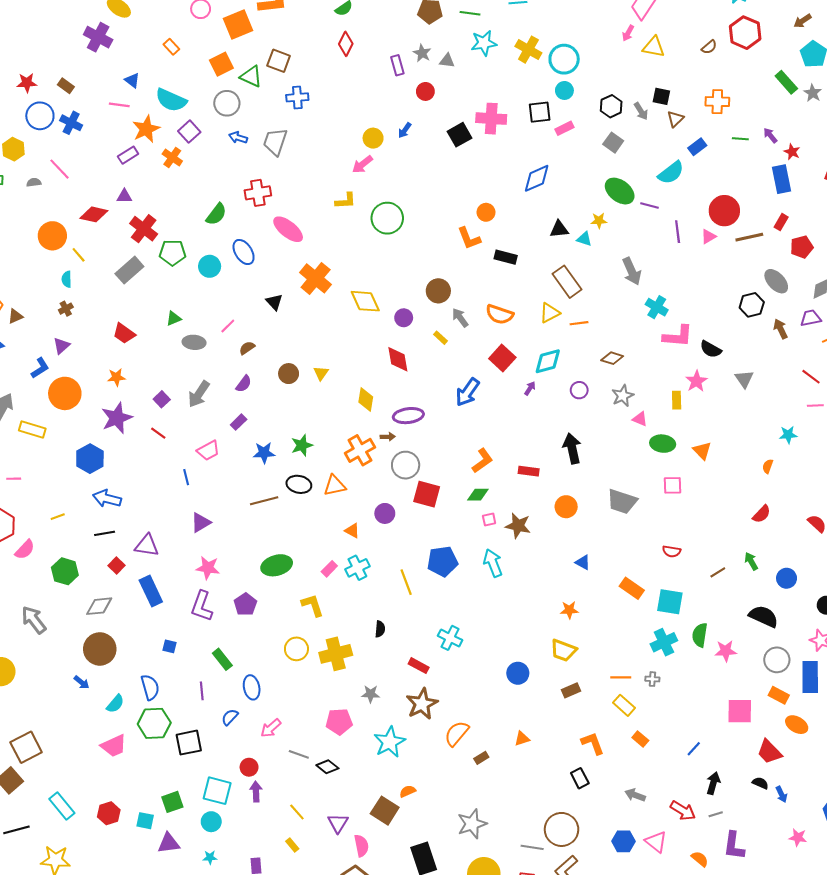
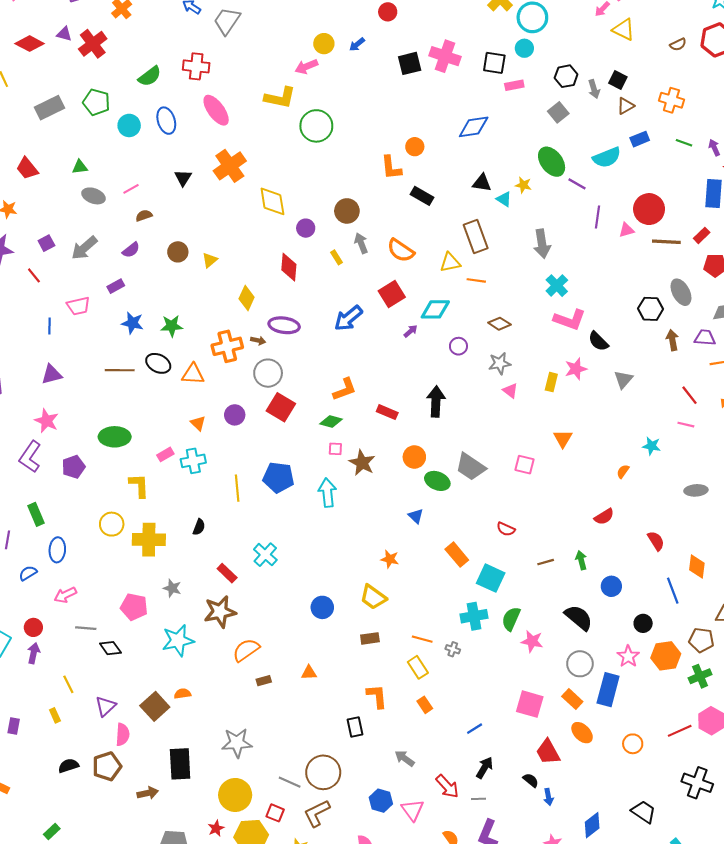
yellow L-shape: (346, 201) -> (280, 98), size x1.4
red cross: (144, 229) -> (93, 44), moved
green ellipse: (663, 444) -> (437, 481), moved
gray line: (299, 754) -> (86, 628), turned -30

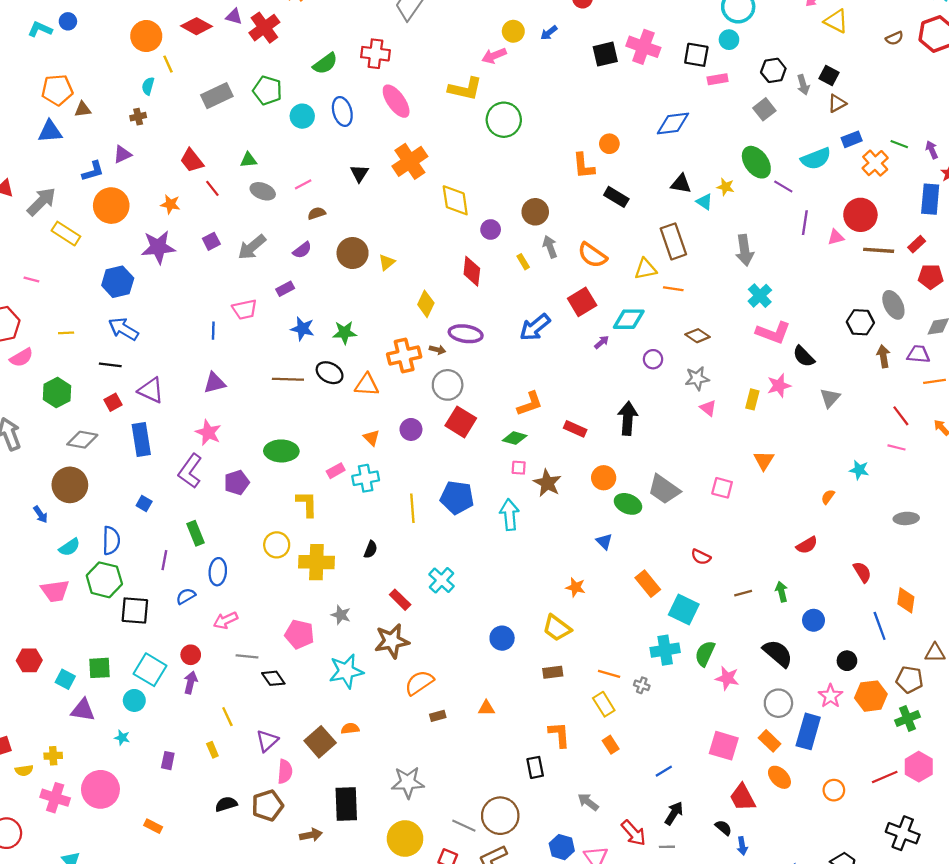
orange cross: (671, 100) -> (875, 163), moved, turned 30
brown circle: (178, 252) -> (353, 253), size x1.4
red line: (34, 275) -> (212, 188), moved

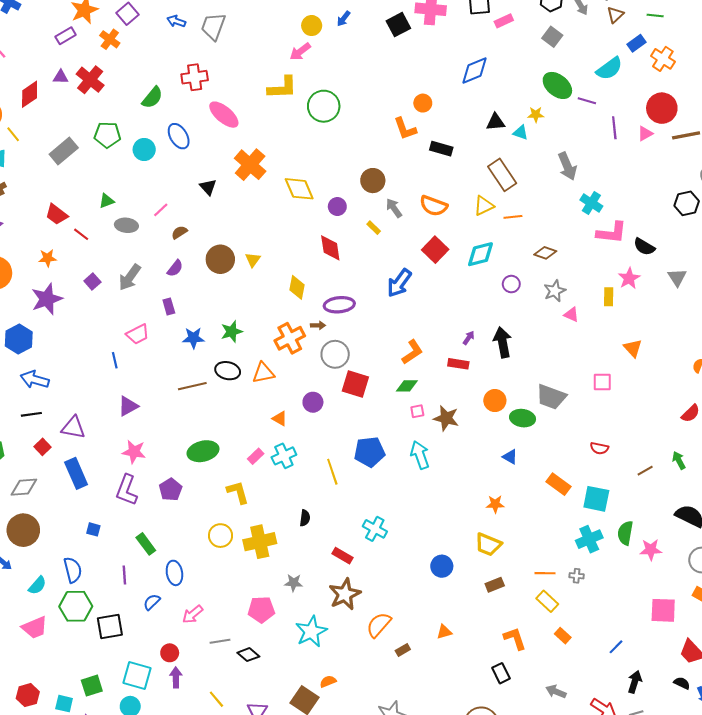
red diamond: (196, 26) -> (30, 94), turned -48
green line: (899, 144) -> (655, 16), moved
purple rectangle: (285, 289) -> (169, 306), turned -63
purple arrow: (602, 342) -> (469, 338), moved

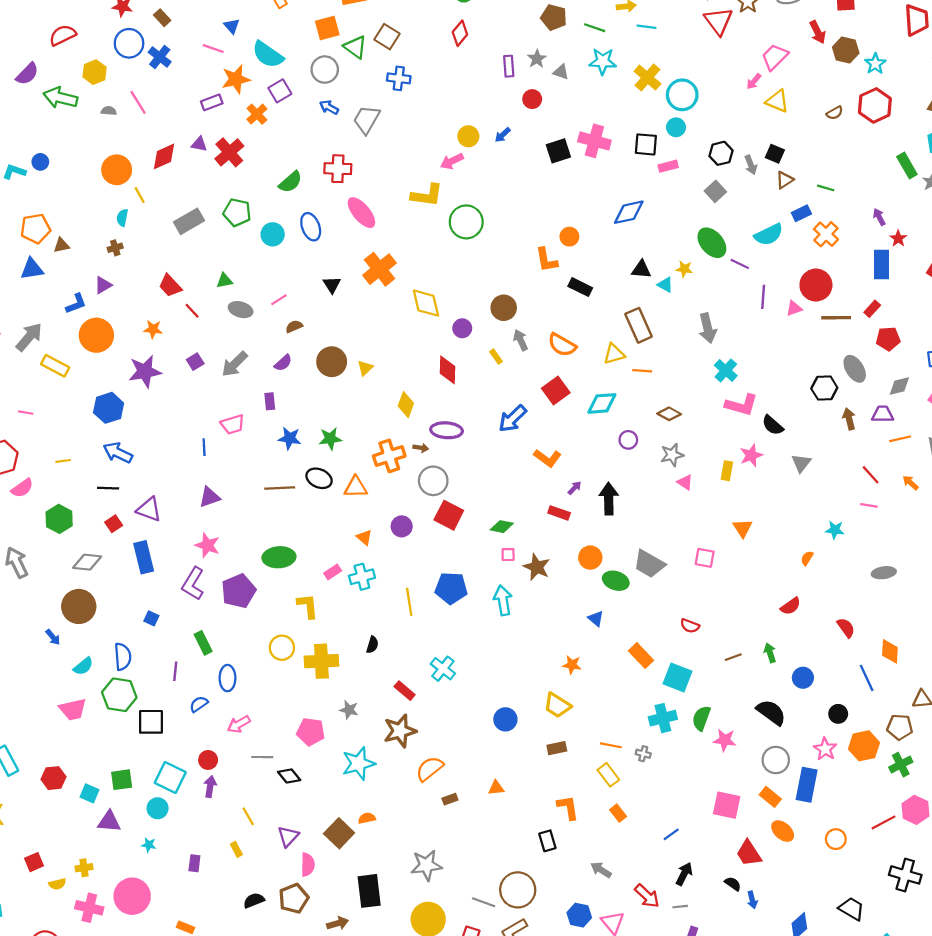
orange L-shape: (412, 352) -> (547, 458), moved, turned 60
purple pentagon: (171, 489) -> (239, 591), size x1.4

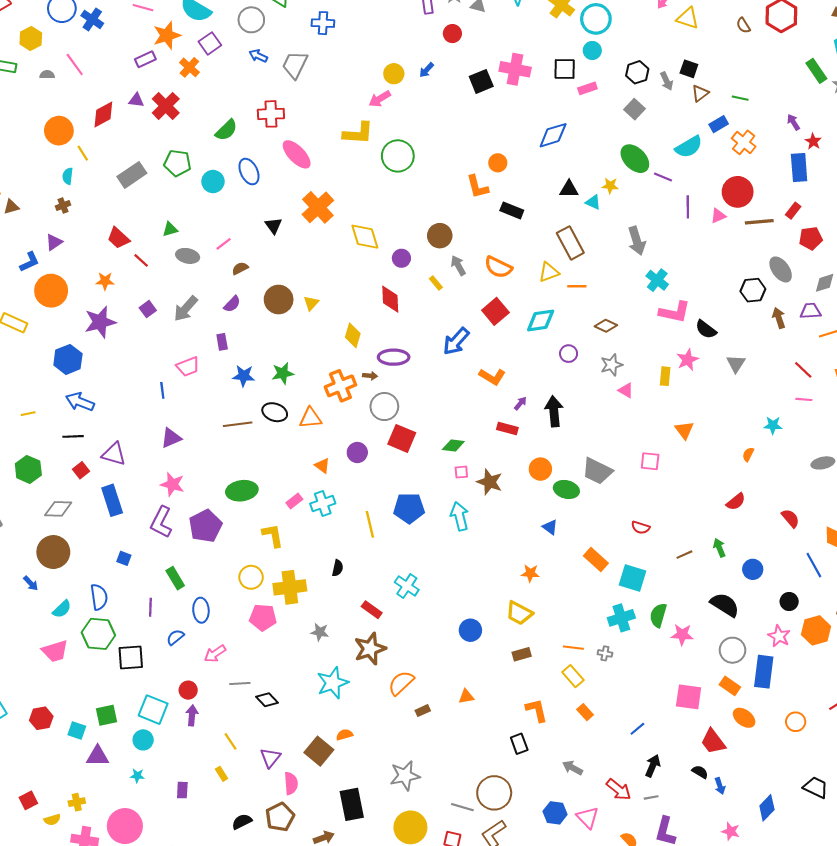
brown semicircle: (835, 113) -> (743, 25), turned 91
pink pentagon: (311, 732) -> (263, 617), moved

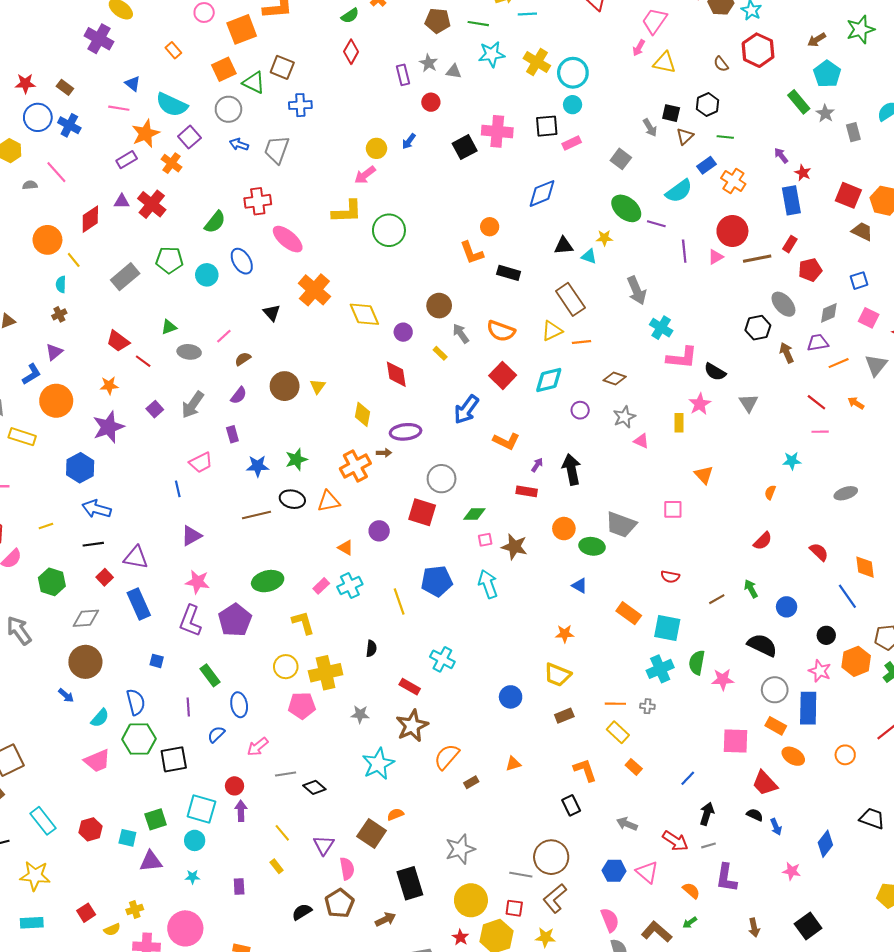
black hexagon: (637, 72) -> (708, 105), moved
gray circle: (384, 407) -> (442, 479), moved

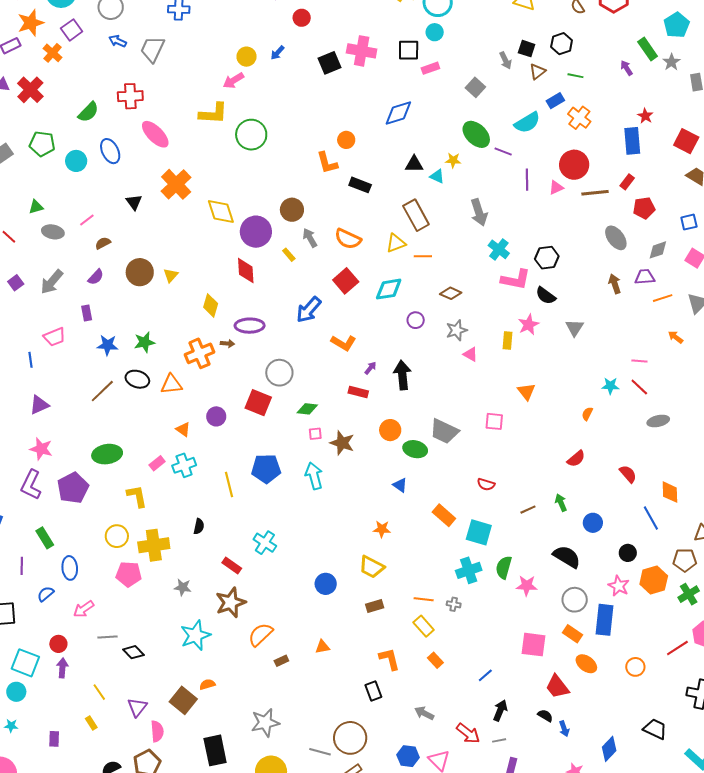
purple arrow: (781, 156) -> (626, 68), moved
black hexagon: (758, 328) -> (547, 258), moved
purple circle: (403, 332) -> (256, 232), size x1.8
red line: (816, 402) -> (639, 387), moved
brown line: (257, 515) -> (102, 391), turned -36

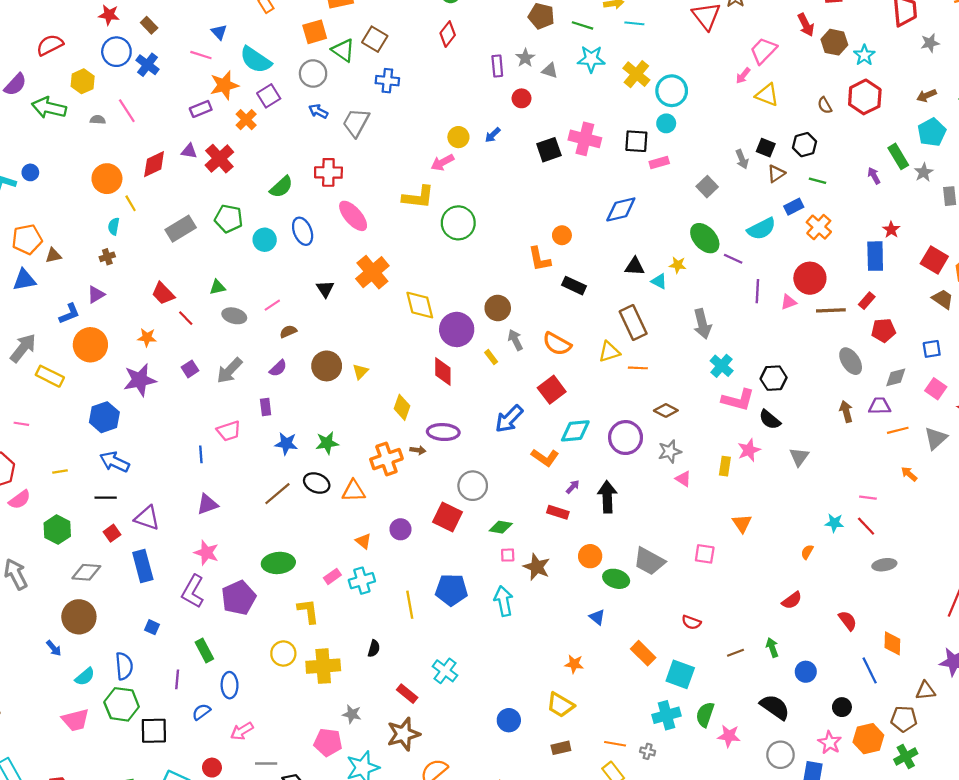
cyan diamond: (389, 289) -> (575, 431), moved
purple circle: (416, 320) -> (626, 438), size x1.8
pink pentagon: (129, 574) -> (328, 742), moved

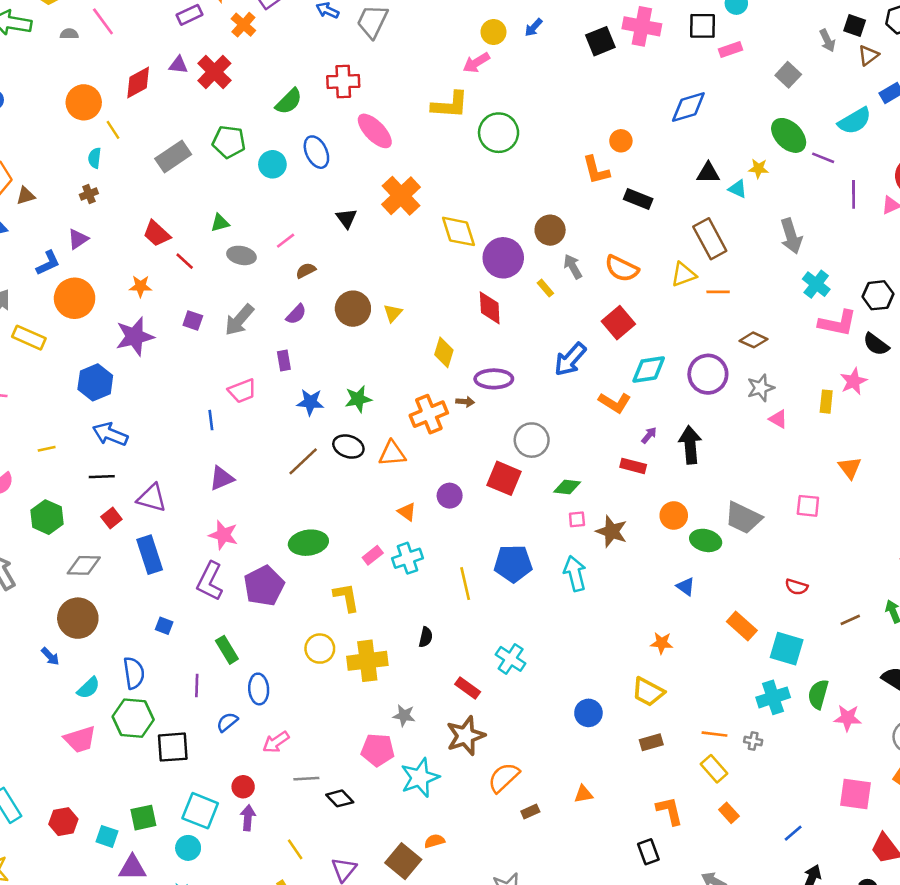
purple square: (190, 369) -> (193, 321), turned -35

